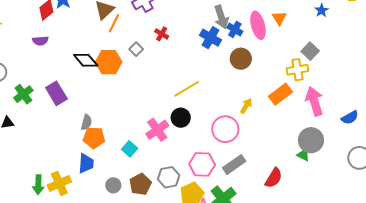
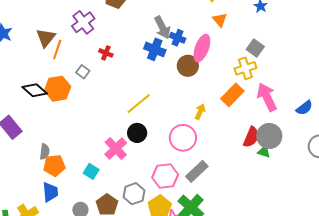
pink ellipse: (258, 25) -> (202, 48), moved, turned 44
red semicircle: (274, 178) -> (251, 137), moved

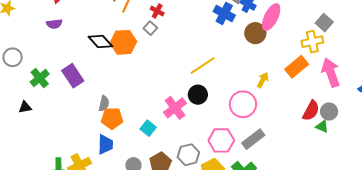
red cross: (106, 53) -> (157, 11), moved
gray circle: (269, 136) -> (329, 111), size x0.7

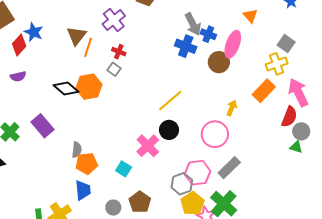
red semicircle: (311, 111) -> (289, 117), moved
gray hexagon: (188, 155) -> (182, 184), moved

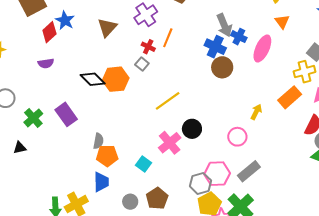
orange line: (88, 47) -> (168, 38), moved
brown circle: (219, 62) -> (222, 67), moved
yellow line: (170, 101) -> (168, 101), moved
pink circle: (215, 134) -> (237, 137), size x0.7

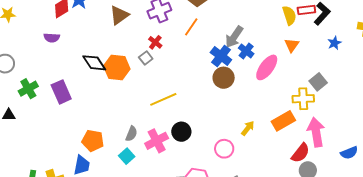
gray arrow: (224, 25) -> (234, 37), turned 45
orange line: (168, 38) -> (191, 27), moved
gray semicircle: (98, 141) -> (131, 134), moved

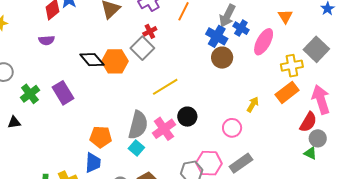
red cross: (155, 42) -> (150, 31), turned 32
gray square: (146, 58) -> (142, 48), size x1.6
gray square: (318, 82) -> (316, 49), size x1.4
yellow cross: (303, 99) -> (292, 66), moved
gray semicircle: (131, 134) -> (138, 125), size x1.8

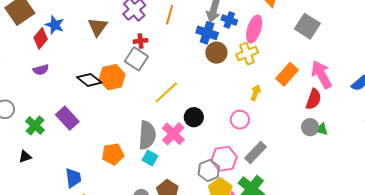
red cross: (150, 31) -> (140, 41), turned 32
yellow cross: (292, 66) -> (247, 54), moved
gray circle: (318, 138) -> (310, 127), moved
blue trapezoid: (93, 163) -> (73, 178), moved

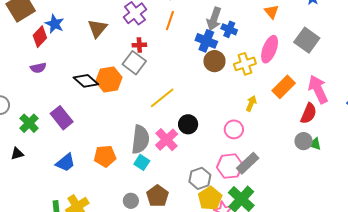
pink ellipse: (254, 29) -> (270, 49), moved
pink hexagon: (224, 159) -> (230, 166), moved
blue trapezoid: (73, 178) -> (65, 163), moved, turned 55

